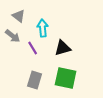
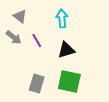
cyan arrow: (43, 28) -> (62, 18), moved
purple line: (33, 48) -> (37, 40), moved

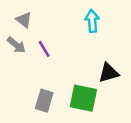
cyan arrow: (62, 18) -> (92, 21), moved
black triangle: (66, 50) -> (109, 73), moved

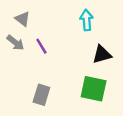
black triangle: (109, 73) -> (102, 54), moved
green square: (83, 98) -> (94, 89), moved

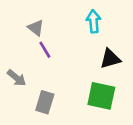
gray triangle: (23, 19) -> (36, 28), moved
gray arrow: (15, 43) -> (17, 78), moved

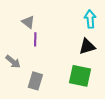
cyan arrow: (94, 21) -> (90, 19), moved
purple line: (45, 50) -> (35, 39), turned 32

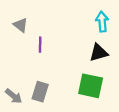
gray triangle: (28, 22) -> (21, 25), moved
gray arrow: (13, 62) -> (14, 96), moved

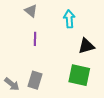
cyan arrow: (102, 22) -> (69, 19), moved
gray triangle: (21, 25) -> (31, 11), moved

